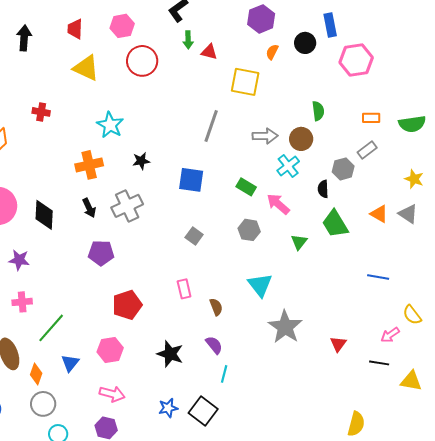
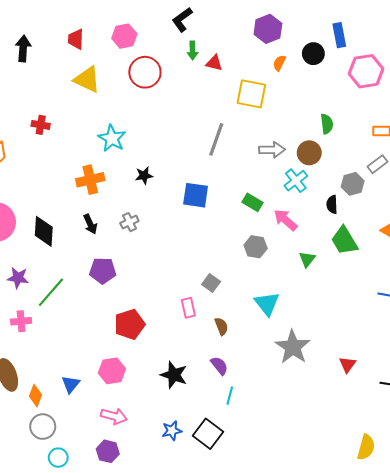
gray cross: (127, 206) -> (129, 222), size x0.6
gray square: (194, 236) -> (211, 283), moved
green line: (51, 328) -> (51, 292), moved

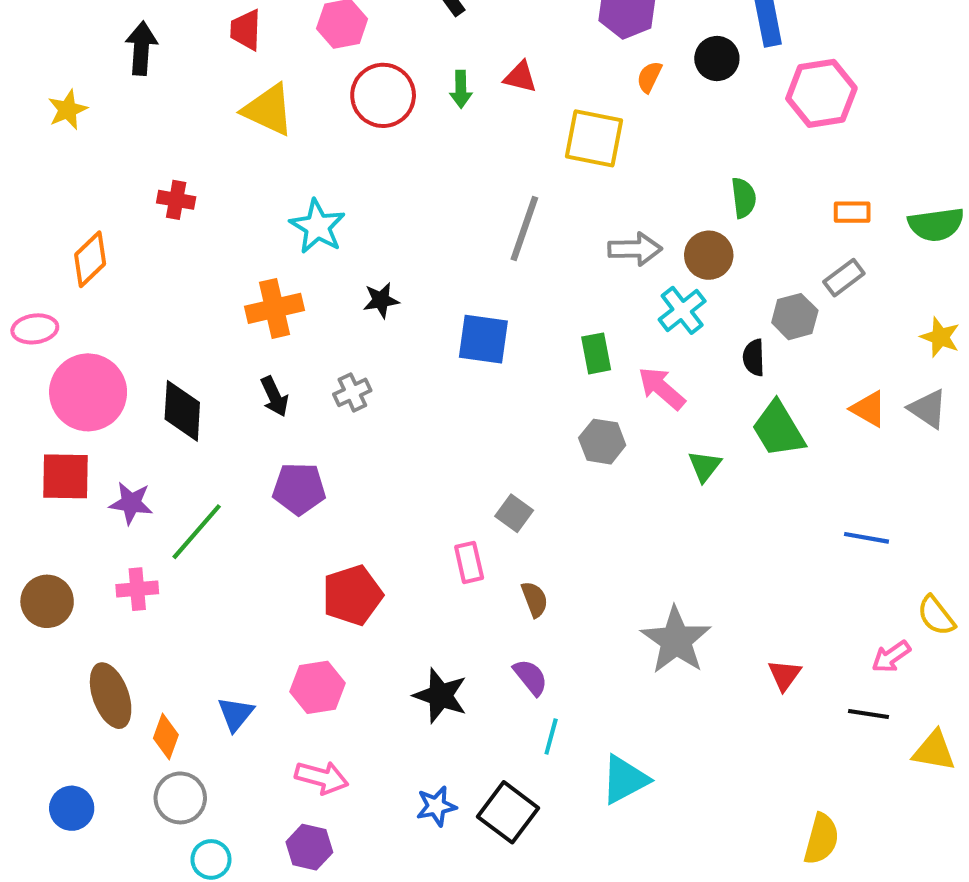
green arrow: (193, 51) -> (461, 89), moved
green rectangle: (252, 202) -> (596, 353), turned 48
cyan triangle: (267, 304) -> (625, 780), moved, turned 40

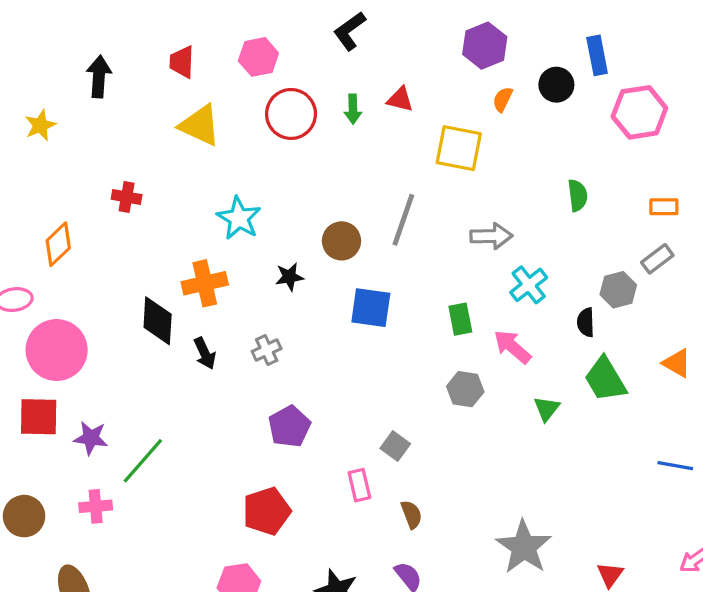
brown circle: (709, 255) -> (341, 241), moved
black diamond: (182, 411) -> (158, 321), moved
purple pentagon: (299, 489) -> (289, 427), moved, turned -30

